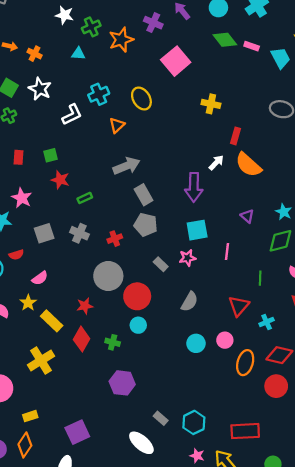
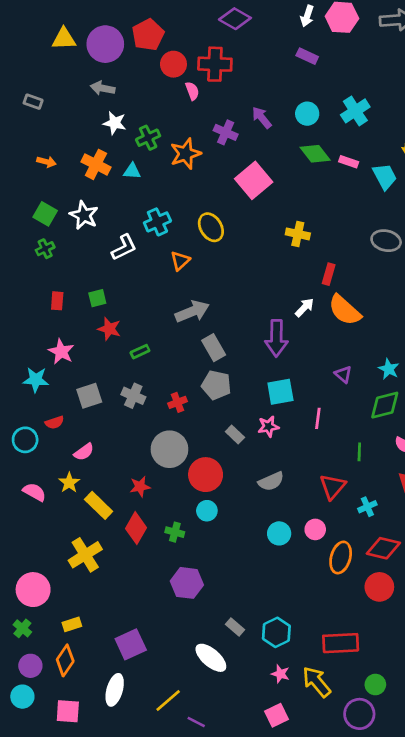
orange cross: (35, 54) -> (96, 164), moved, size x1.5
gray semicircle: (190, 302) -> (271, 481), turned 36

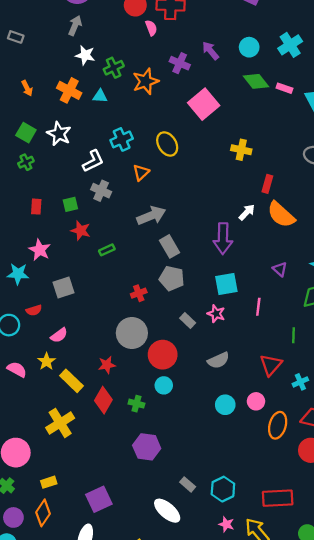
gray arrow: (103, 88) -> (75, 26), turned 102
orange arrow: (46, 162) -> (27, 88), turned 49
gray cross: (133, 396) -> (101, 191), moved
pink star: (268, 426) -> (216, 314), turned 30

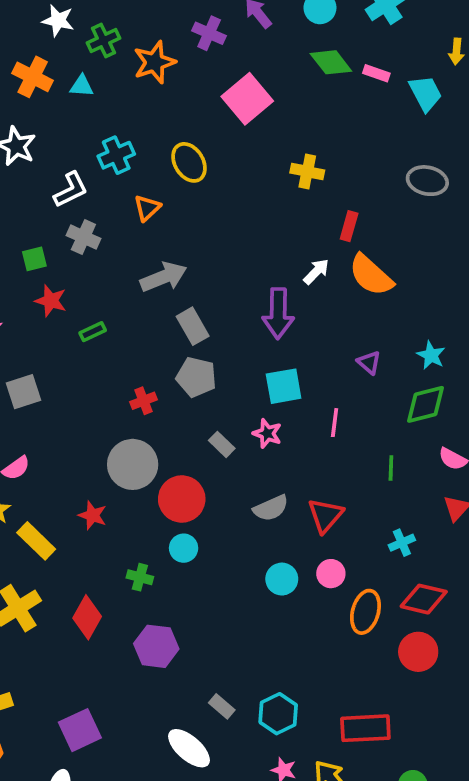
red star: (107, 365) -> (93, 515), turned 30
red triangle: (271, 365) -> (325, 515), moved
red diamond: (103, 400) -> (87, 617), moved

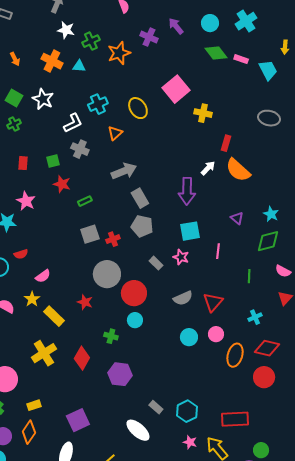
pink square: (247, 99) -> (176, 89), moved
gray square: (23, 392) -> (90, 234), moved

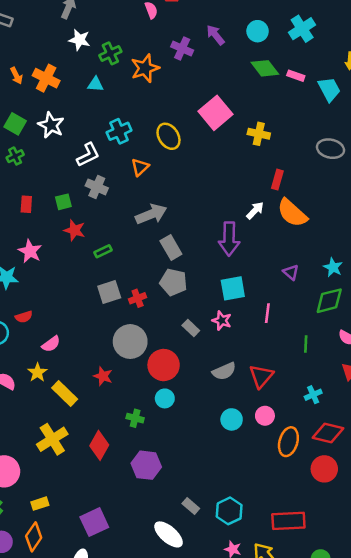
orange cross: (52, 61) -> (46, 78), moved
yellow cross: (203, 113) -> (259, 134), moved

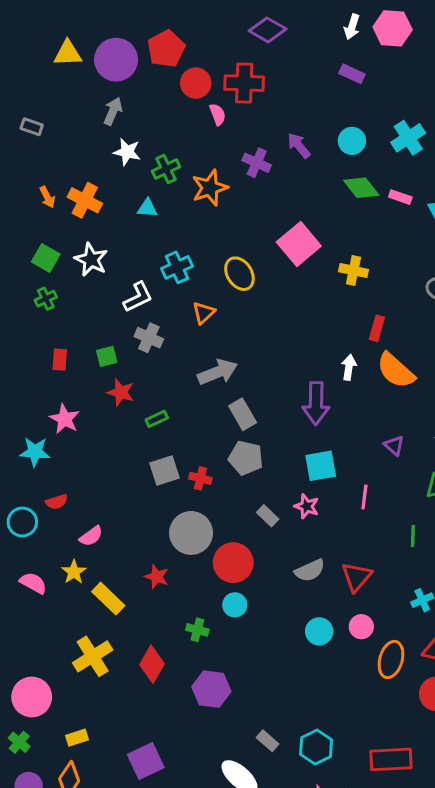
white arrow: (255, 210) -> (349, 367), turned -36
red cross: (138, 298) -> (200, 478), turned 35

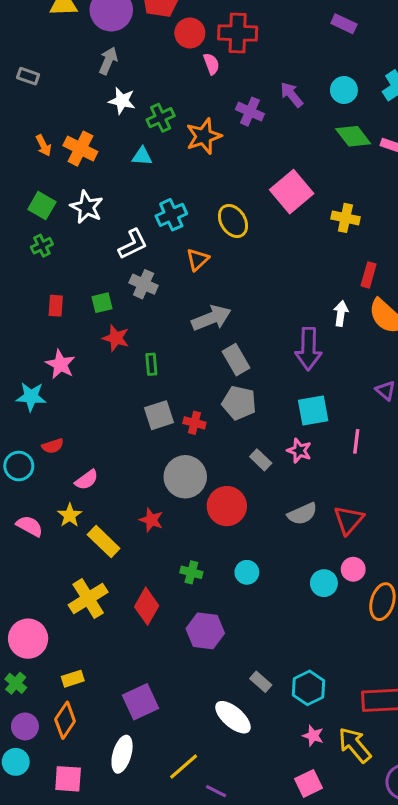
green rectangle: (157, 419) -> (151, 364), turned -70
cyan circle: (235, 605) -> (247, 572), moved
cyan circle: (319, 631) -> (324, 583), moved

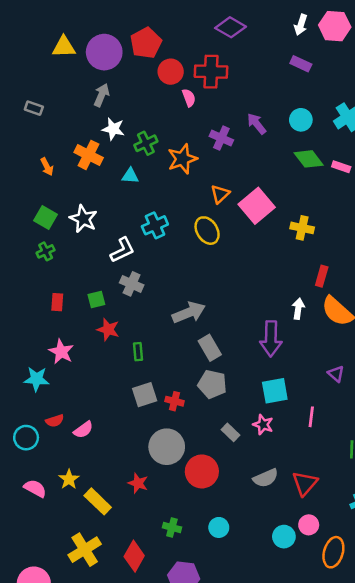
orange cross: (80, 149) -> (89, 155), moved
orange triangle: (198, 260) -> (220, 194), moved
pink semicircle: (87, 480) -> (83, 430), moved

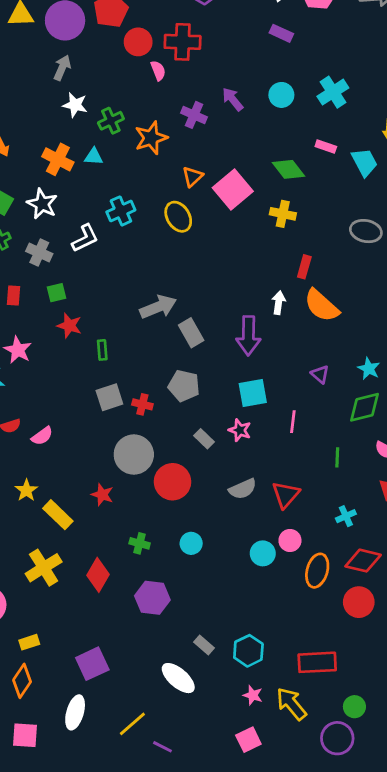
orange cross: (89, 155) -> (58, 159), moved
green diamond: (309, 159) -> (289, 169), moved
gray cross: (132, 284) -> (39, 253), moved
gray rectangle: (210, 348) -> (191, 333), moved

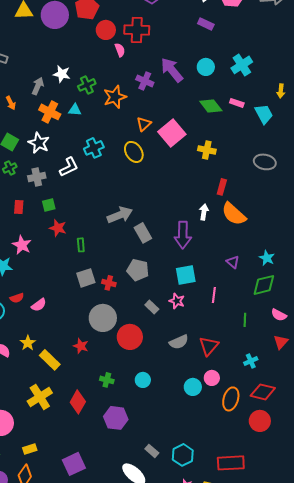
gray arrow: (62, 68) -> (38, 86), moved
purple arrow: (233, 99) -> (172, 70), size x1.5
green diamond: (289, 169) -> (211, 106), moved
gray cross: (39, 253) -> (37, 177), turned -36

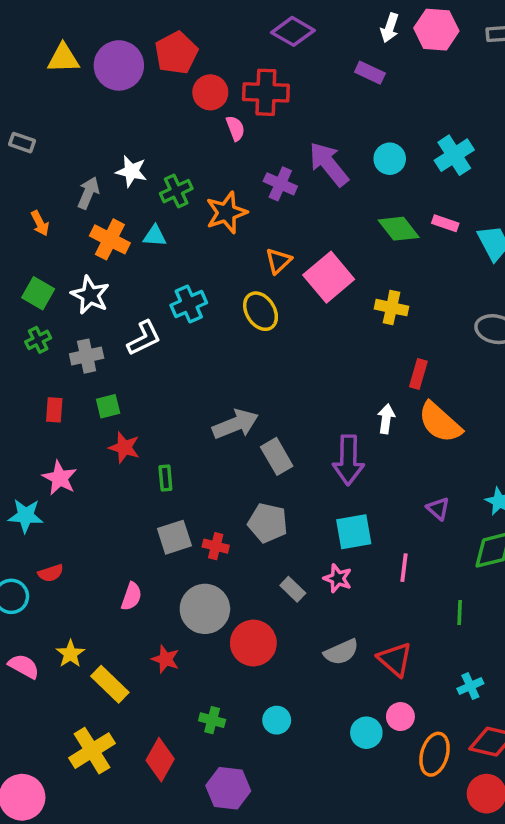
purple rectangle: (206, 24) -> (370, 73), moved
pink semicircle: (39, 305) -> (131, 596), moved, turned -35
red triangle: (209, 346) -> (395, 659), turned -30

